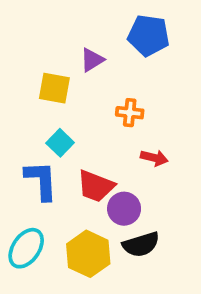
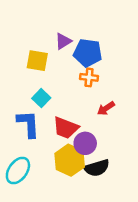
blue pentagon: (149, 35) -> (88, 53), moved
red arrow: (154, 158) -> (106, 108), turned 132
yellow hexagon: (88, 254) -> (70, 160), moved

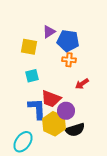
cyan square: (41, 98) -> (32, 76), turned 32
blue L-shape: (28, 124) -> (37, 109), moved
cyan ellipse: (18, 170) -> (23, 142), moved

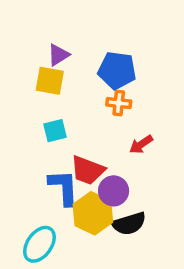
purple triangle: (49, 32) -> (58, 55), moved

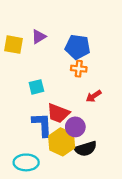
yellow square: (50, 81) -> (14, 45), moved
cyan ellipse: (39, 244) -> (26, 162), turned 55

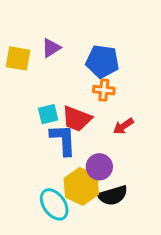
red trapezoid: (58, 113) -> (77, 119), moved
blue L-shape: (42, 125) -> (63, 140), moved
cyan ellipse: (26, 162) -> (54, 204), moved, turned 55

